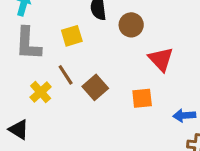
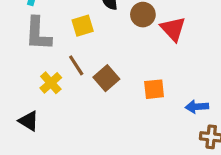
red triangle: (161, 59) -> (173, 29), moved

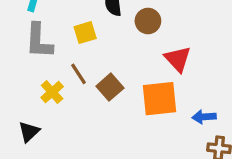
red triangle: (173, 29) -> (178, 59), moved
orange square: (154, 89) -> (159, 99), size x1.6
black triangle: (29, 121) -> (29, 132), turned 45

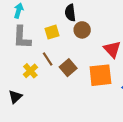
brown circle: (148, 21) -> (82, 30), moved

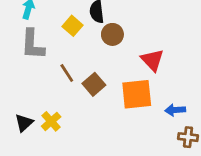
yellow square: (52, 32) -> (72, 26), moved, turned -32
yellow cross: (30, 71) -> (51, 121), moved

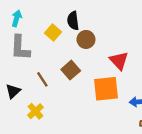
brown line: (67, 73) -> (42, 79), moved
brown square: (94, 84) -> (71, 70), moved
black triangle: (24, 123) -> (13, 91), moved

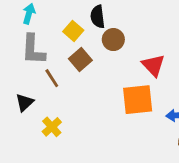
brown square: (71, 70) -> (80, 60), moved
brown line: (42, 79) -> (52, 78), moved

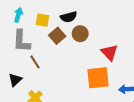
black semicircle: (98, 17) -> (69, 17), turned -98
yellow square: (73, 31) -> (42, 20), moved, turned -32
brown square: (80, 60) -> (57, 36), moved

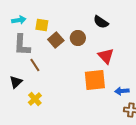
cyan arrow: (18, 15) -> (19, 20), turned 64
black semicircle: (69, 17) -> (101, 22), moved, turned 49

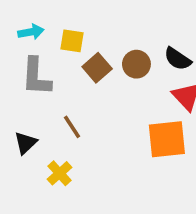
black semicircle: (101, 22) -> (178, 59), moved
brown line: (35, 65) -> (72, 127), moved

